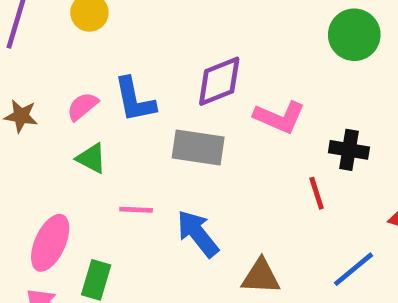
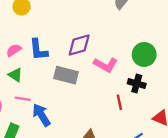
green circle: (354, 35) -> (144, 54), moved
pink line: (136, 210) -> (23, 99), moved
blue arrow: (198, 234) -> (41, 115), moved

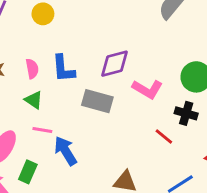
pink semicircle: (14, 50) -> (32, 69), turned 112
red line: (119, 102) -> (164, 137), turned -40

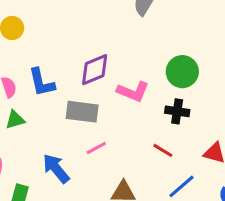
green triangle: (34, 100) -> (15, 120), turned -42
pink line: (42, 130) -> (96, 148), moved, turned -30
red line: (164, 137) -> (163, 150), moved

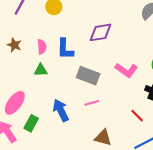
purple diamond: (95, 70) -> (100, 32), moved

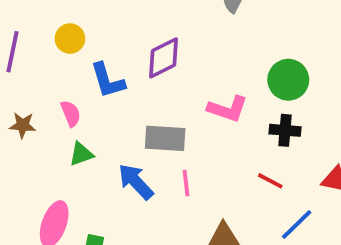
blue L-shape: (65, 49) -> (108, 80), moved
pink line: (92, 103) -> (186, 183), turned -64
blue arrow: (61, 110) -> (136, 182), moved

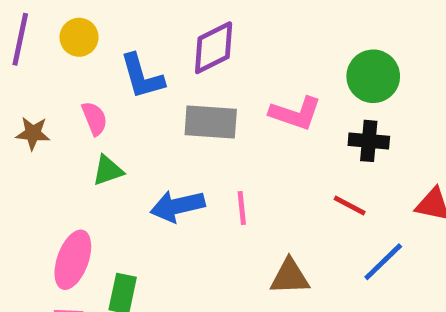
yellow circle: (70, 39) -> (79, 37), moved
gray rectangle: (165, 138) -> (211, 122), moved
blue arrow: (136, 182) -> (177, 206), turned -60

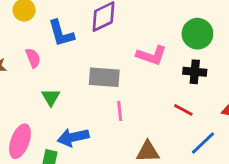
gray rectangle: (211, 122) -> (104, 77), moved
green triangle: (108, 170) -> (51, 97), moved, turned -42
blue arrow: (177, 206) -> (73, 137), moved

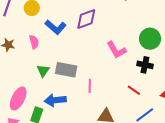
blue L-shape: (61, 33) -> (56, 27), turned -40
pink L-shape: (152, 55) -> (116, 50), turned 35
gray rectangle: (104, 77) -> (66, 70), moved

